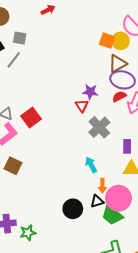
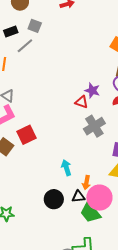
red triangle: (82, 106) -> (82, 102), turned -48
red square: (31, 118) -> (27, 135), moved
cyan arrow: (91, 165) -> (66, 168), moved

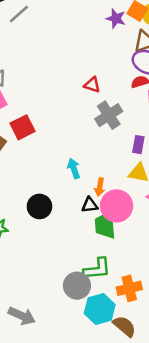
purple star: (92, 90) -> (116, 19), moved
black circle: (54, 199) -> (39, 206), moved
green trapezoid: (90, 212) -> (105, 225), turned 35

